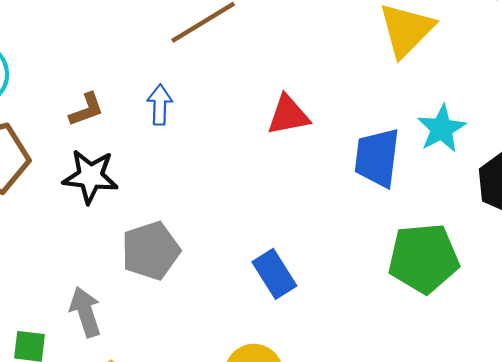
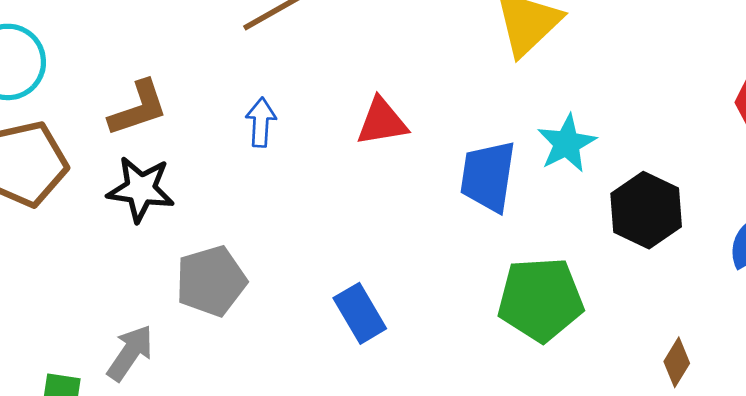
blue arrow: (160, 105) -> (261, 122), moved
brown L-shape: (86, 110) -> (138, 108), size x1.4
gray arrow: (85, 312) -> (130, 353), turned 51

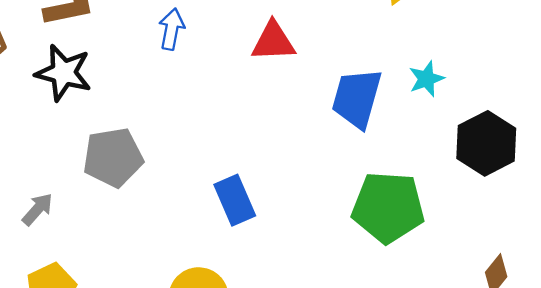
cyan star: (567, 143) -> (426, 79), size x0.7
gray arrow: (130, 353) -> (37, 209), size x0.7

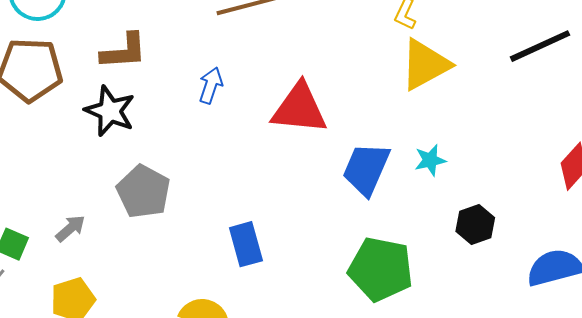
red triangle: (273, 41) -> (299, 109), size x1.4
black hexagon: (486, 143) -> (475, 225), size x0.7
gray pentagon: (113, 157) -> (143, 192), turned 30

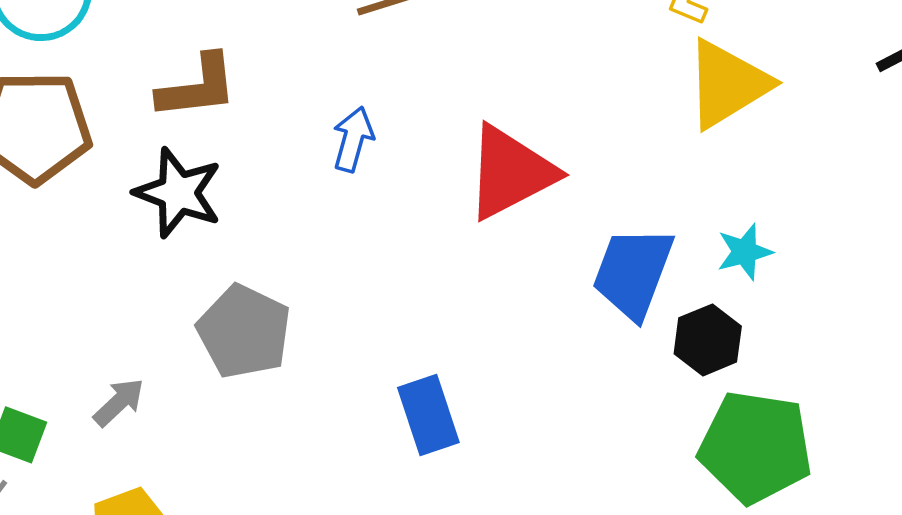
red triangle: (299, 109) -> (510, 172), turned -30
black hexagon: (475, 225) -> (708, 340), moved
green pentagon: (381, 269) -> (755, 447), moved

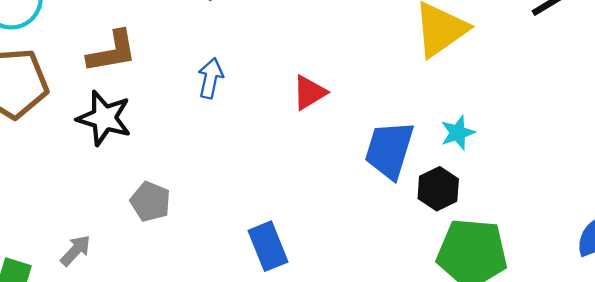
red triangle: (510, 172) -> (309, 93), size x0.6
gray pentagon: (244, 332) -> (150, 202), size x0.7

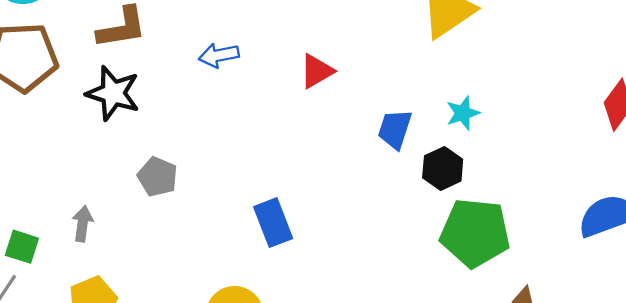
blue arrow: (210, 78) -> (219, 55), turned -114
blue trapezoid: (389, 150) -> (395, 129), size x0.7
gray arrow: (76, 250) -> (83, 224), turned -36

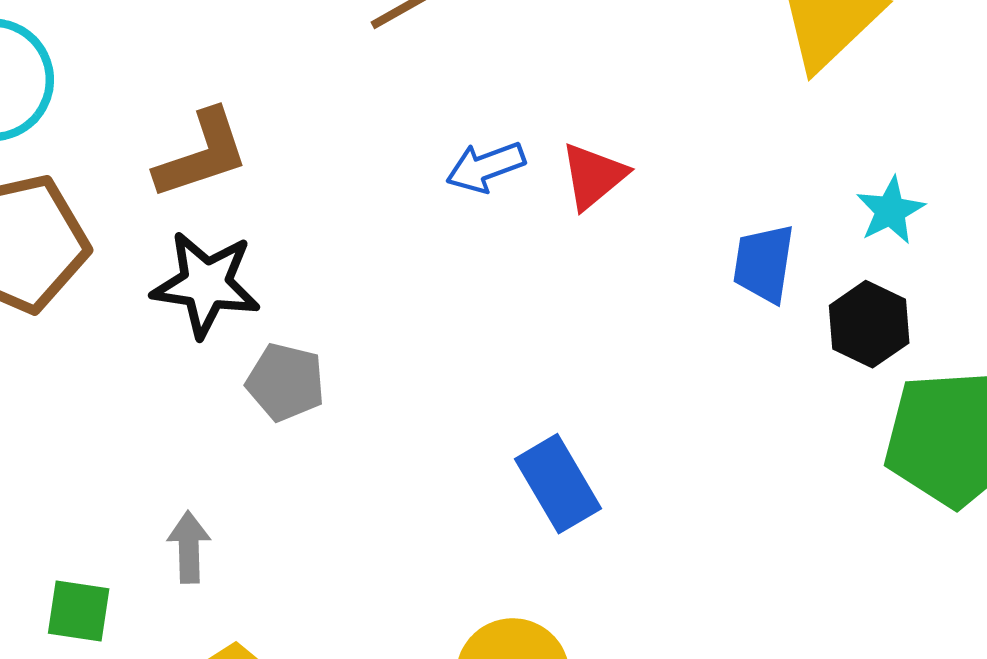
blue arrow: (219, 55) -> (486, 167), moved
gray pentagon: (158, 177) -> (286, 382), moved

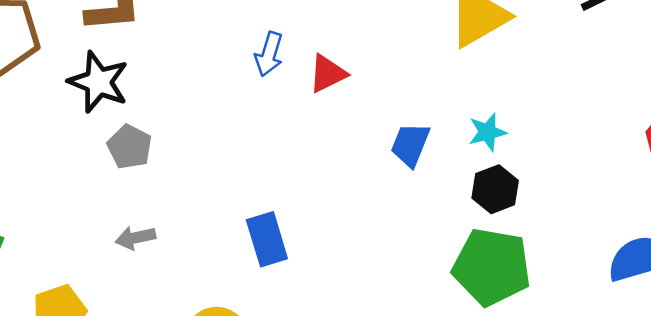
blue arrow: (486, 167) -> (269, 54), turned -66
black hexagon: (869, 324) -> (495, 189), moved
gray arrow: (189, 547) -> (135, 238), moved, turned -114

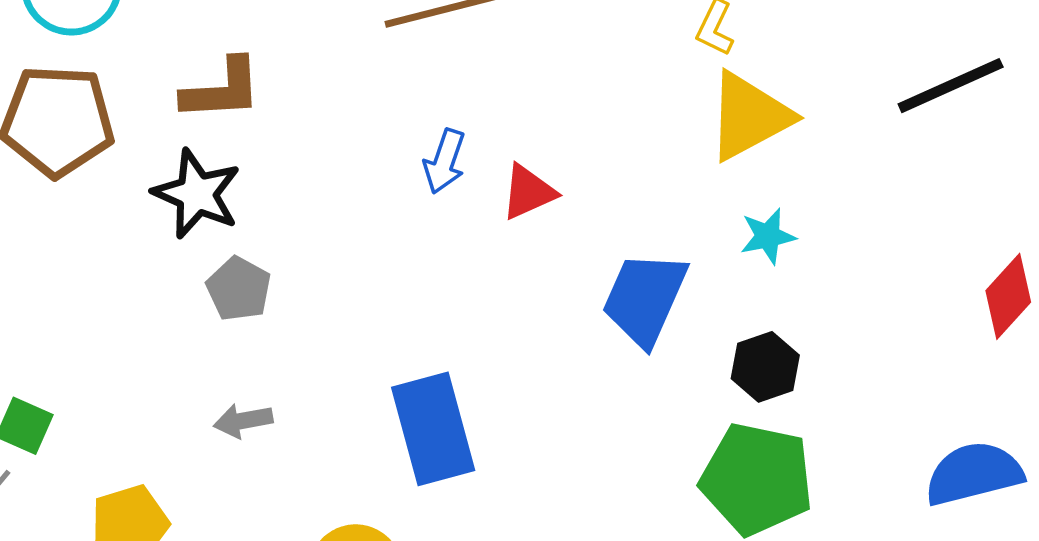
cyan star: (487, 132) -> (768, 236), moved
blue trapezoid: (410, 145) -> (645, 299), size x1.5
blue rectangle: (267, 239) -> (433, 429), size x1.4

